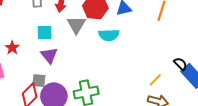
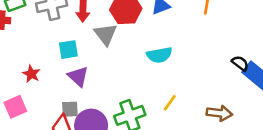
cyan semicircle: (109, 35) -> (159, 55), moved
yellow line: (155, 80) -> (170, 103), moved

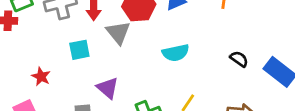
black semicircle: (240, 63) -> (239, 59), moved
purple triangle: (78, 77) -> (108, 88), moved

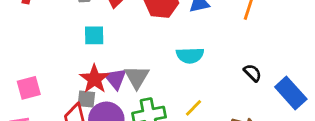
gray triangle: (118, 33) -> (137, 77), moved
red star: (41, 77) -> (94, 79), moved, size x1.5

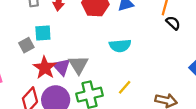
black semicircle: (253, 73) -> (173, 23), moved
gray square: (86, 99) -> (26, 45), moved, turned -32

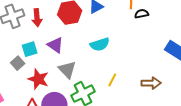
black semicircle: (173, 23) -> (142, 14), turned -40
purple triangle: (62, 67) -> (55, 45), moved

